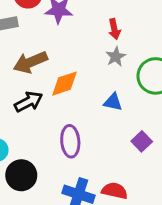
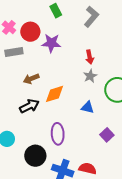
brown arrow: (30, 62) -> (31, 79), size x0.7
black circle: (21, 175) -> (35, 156), moved

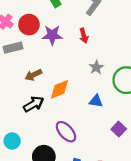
red arrow: (90, 57) -> (84, 36), moved
purple ellipse: (58, 134) -> (66, 132), turned -35

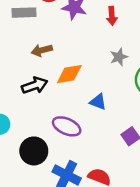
blue triangle: (96, 101) -> (98, 102), moved
purple ellipse: (66, 132) -> (67, 126), turned -35

